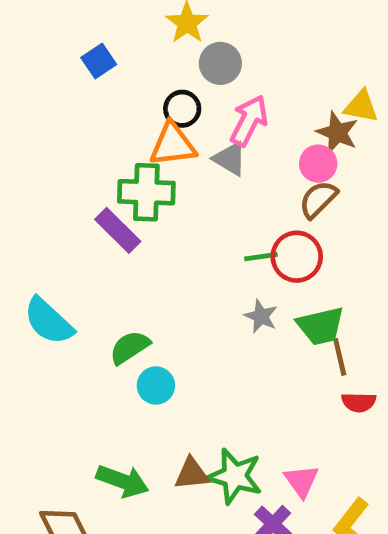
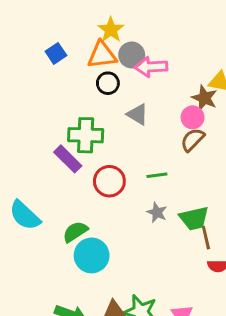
pink arrow: (249, 121) -> (151, 67), moved, turned -120
orange triangle: (173, 145) -> (102, 55), moved
red circle: (297, 257) -> (109, 181), moved
cyan circle: (156, 386) -> (92, 255), size x1.5

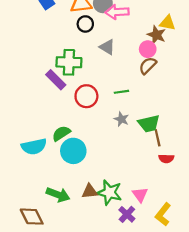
cyan semicircle: (25, 215) -> (34, 147), moved, turned -55

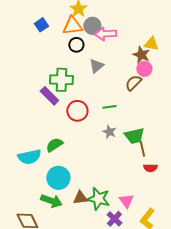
gray triangle: (107, 47) -> (96, 66), turned 49
pink circle: (148, 49) -> (144, 69), moved
cyan circle: (73, 151) -> (58, 178), moved

